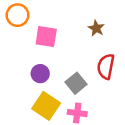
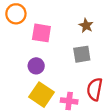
red semicircle: (106, 66) -> (95, 89), moved
gray square: (76, 83) -> (82, 54), moved, turned 30

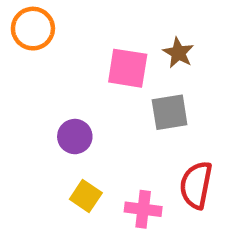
pink square: (41, 33) -> (128, 68), moved
yellow square: (41, 95) -> (86, 196), size x0.6

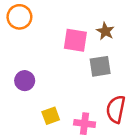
purple circle: (75, 137) -> (25, 81), moved
yellow square: (86, 196) -> (51, 116), turned 36

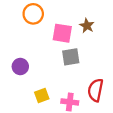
orange circle: (19, 17) -> (33, 14), moved
gray square: (100, 66) -> (71, 57), moved

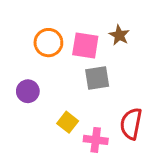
orange circle: (33, 14) -> (48, 43), moved
yellow square: (42, 96) -> (68, 122), moved, turned -32

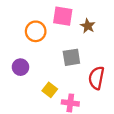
pink square: (85, 46) -> (63, 16), moved
red semicircle: (131, 124) -> (96, 78), moved

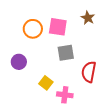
pink square: (63, 16) -> (58, 27), moved
brown star: (88, 26) -> (88, 18), moved

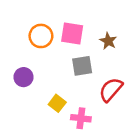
brown star: (88, 18) -> (108, 41), moved
red semicircle: (89, 72) -> (111, 90), turned 30

